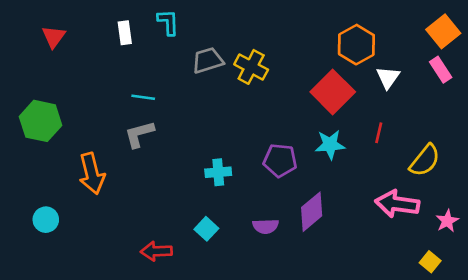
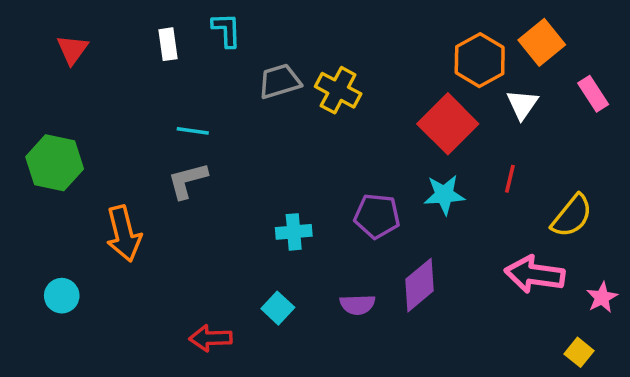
orange square: (443, 31) -> (542, 42), moved

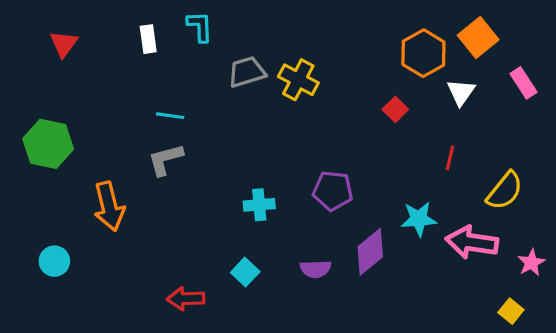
red square: (448, 124) -> (395, 109), size x0.5
cyan star: (444, 195) -> (419, 219), moved

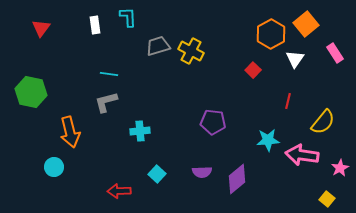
cyan cross: (259, 205) -> (140, 131), moved
purple diamond: (370, 252) -> (237, 179), moved
cyan circle: (54, 261) -> (54, 167), moved

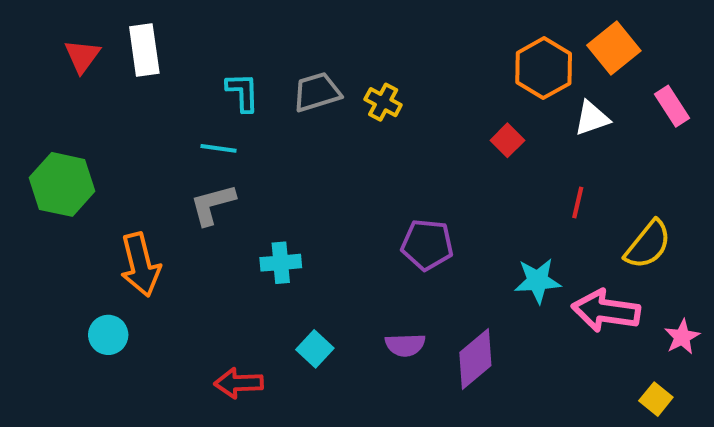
cyan L-shape: (128, 17) -> (243, 92), moved
white rectangle: (95, 25) -> (144, 50), moved, size x1.4
yellow cross: (191, 51) -> (383, 102), size x0.7
white triangle: (295, 59) -> (592, 118), turned 36

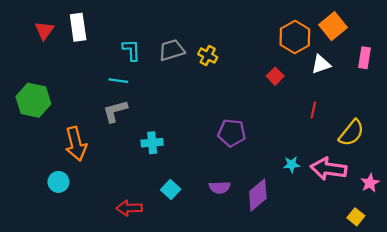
pink rectangle: (672, 106) -> (365, 58), turned 42
cyan star: (538, 281) -> (292, 164), moved, size x0.7

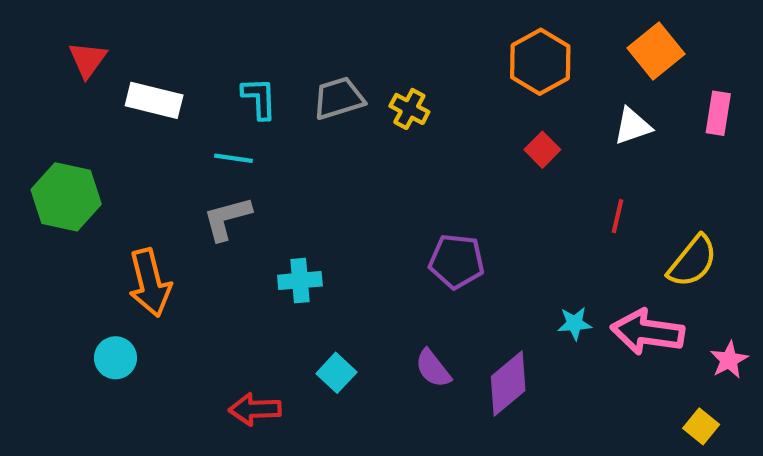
white rectangle: (78, 27) -> (154, 100), moved, turned -68
orange hexagon: (295, 37) -> (540, 62), moved
purple semicircle: (220, 187) -> (433, 369), turned 54

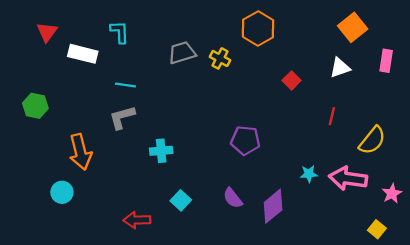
orange hexagon: (540, 62) -> (258, 28), moved
cyan L-shape: (259, 98) -> (120, 32), moved
green hexagon: (66, 197) -> (35, 106), size x0.7

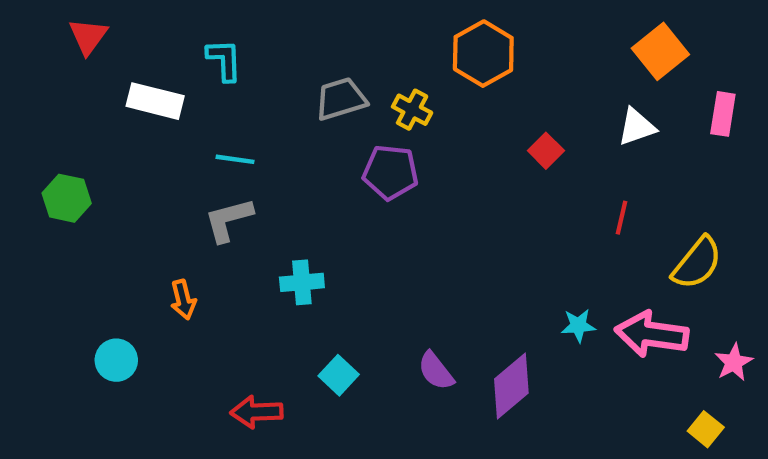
red triangle: (47, 32) -> (88, 36), moved
purple pentagon: (245, 140) -> (390, 172), moved
orange arrow: (80, 152) -> (183, 300), moved, size x0.6

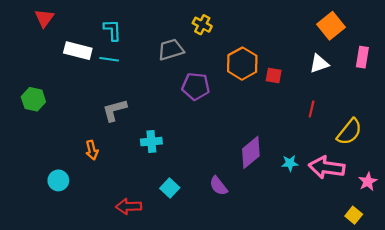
orange hexagon: (483, 54) -> (242, 64), moved
yellow cross: (412, 110) -> (202, 25), moved
red square: (546, 151) -> (274, 76), turned -35
cyan line: (235, 159) -> (109, 59), moved
purple diamond: (511, 386) -> (251, 152), moved

